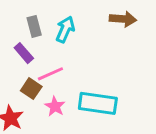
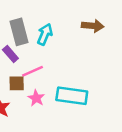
gray rectangle: (34, 26) -> (19, 32), size x1.5
brown square: (31, 89) -> (17, 83), turned -35

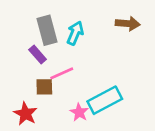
cyan rectangle: (72, 96) -> (105, 100), turned -36
pink star: (36, 98) -> (79, 112), moved

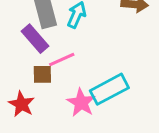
purple rectangle: (38, 55) -> (35, 39), size x1.4
pink star: (79, 112) -> (81, 103), size x1.4

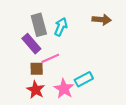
cyan rectangle: (109, 89) -> (84, 79), size x0.7
red star: (22, 104) -> (36, 90), moved

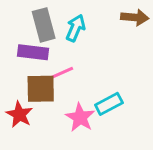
purple rectangle: (31, 44) -> (33, 52), turned -42
brown square: (37, 69) -> (41, 89), size x1.5
red star: (36, 90) -> (19, 114), moved

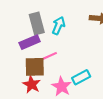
purple rectangle: (33, 52) -> (30, 42), turned -30
red star: (19, 114) -> (32, 84), moved

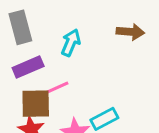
gray rectangle: (37, 24) -> (20, 27), moved

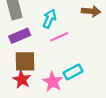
pink line: (56, 88) -> (59, 37), moved

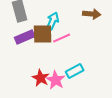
brown square: (25, 61) -> (43, 34), moved
red star: (22, 79) -> (41, 78), moved

